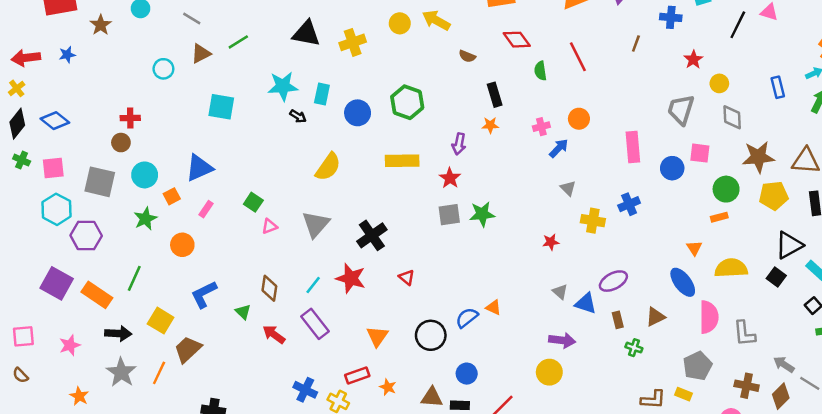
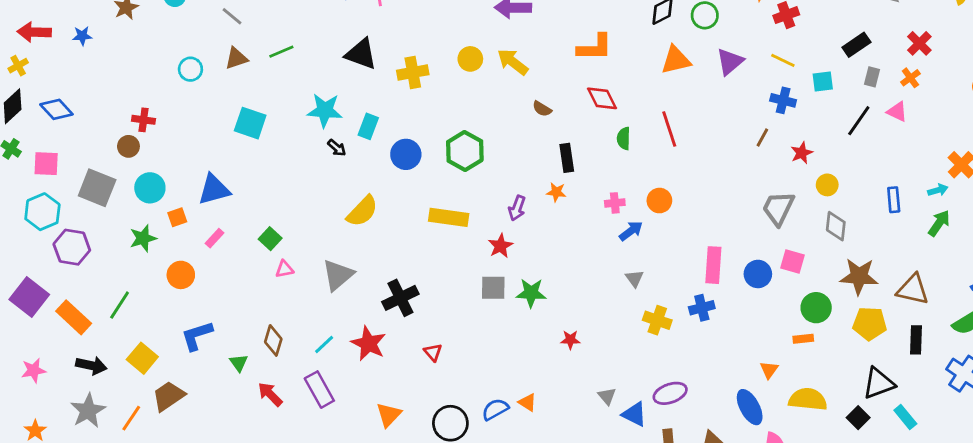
brown line: (636, 44) -> (762, 137), moved
pink rectangle: (633, 147) -> (713, 265), moved
red star: (551, 242) -> (570, 340), moved

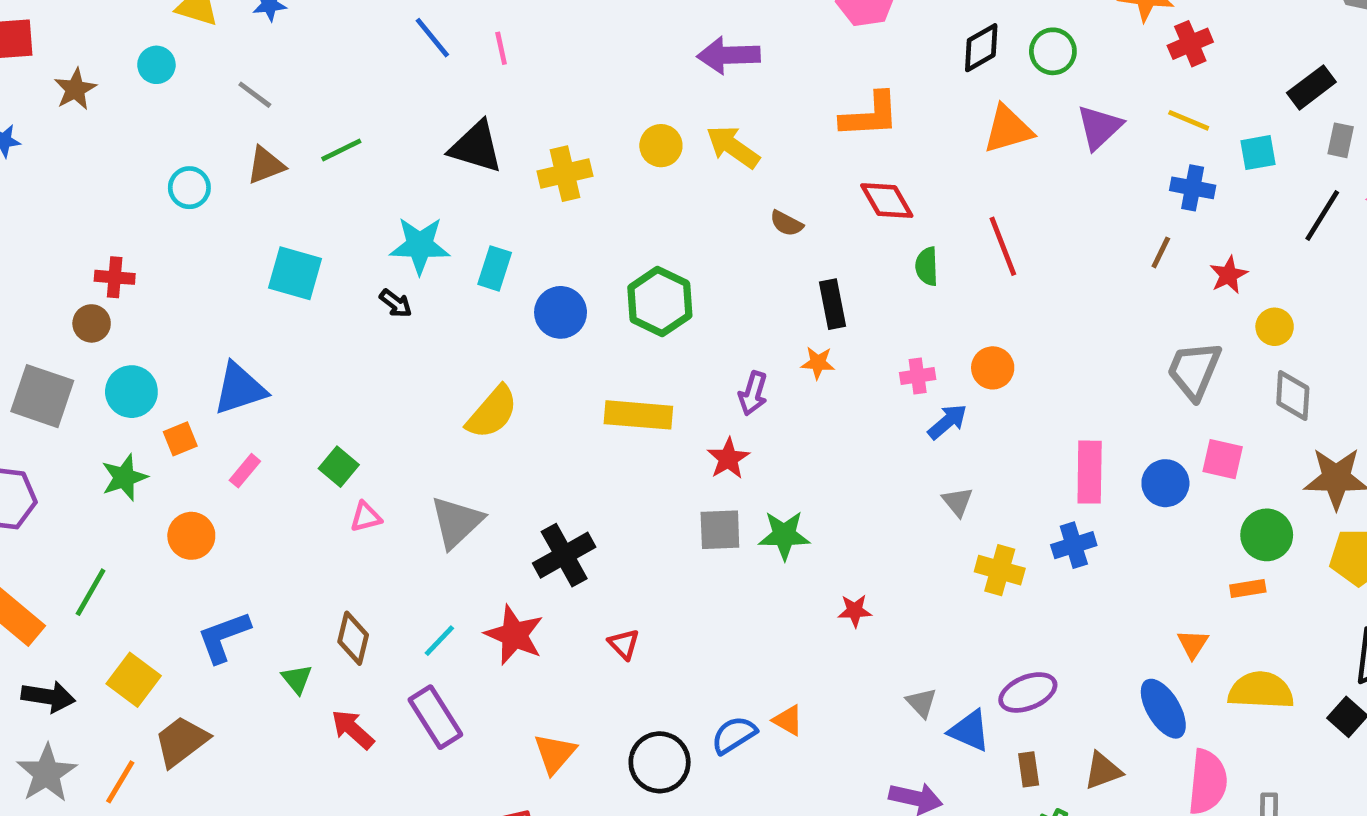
black arrow: (337, 148) -> (396, 303), moved

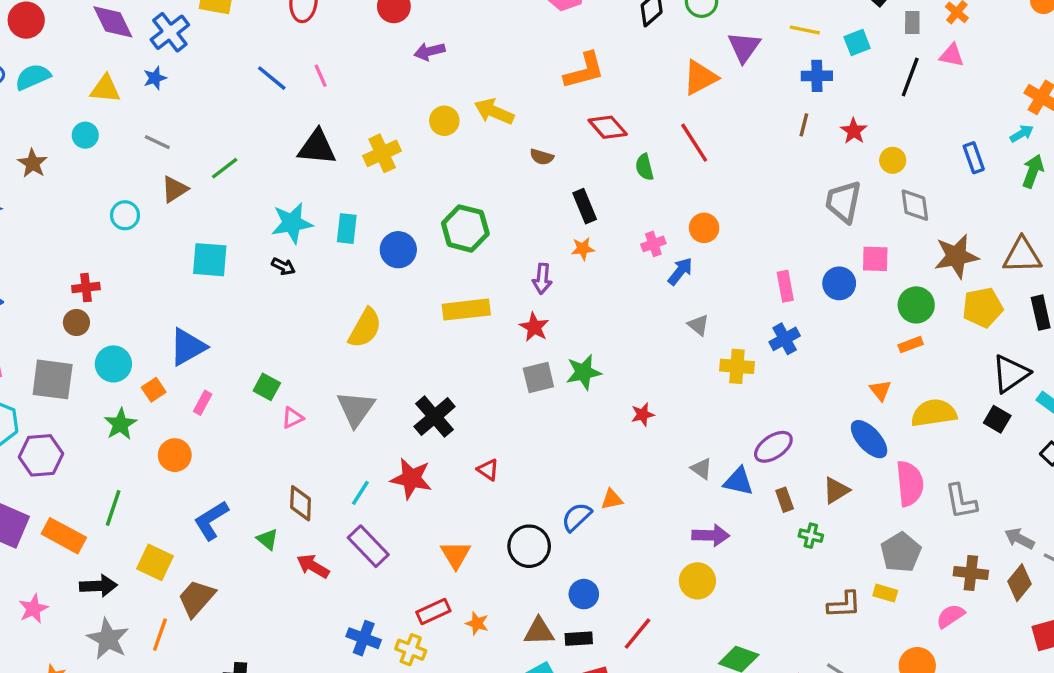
purple arrow: (729, 55) -> (430, 51), moved, size x0.7
orange triangle: (1008, 129) -> (700, 78), moved
pink rectangle: (1090, 472) -> (785, 286), size x0.7
orange triangle: (788, 720) -> (612, 499), turned -30

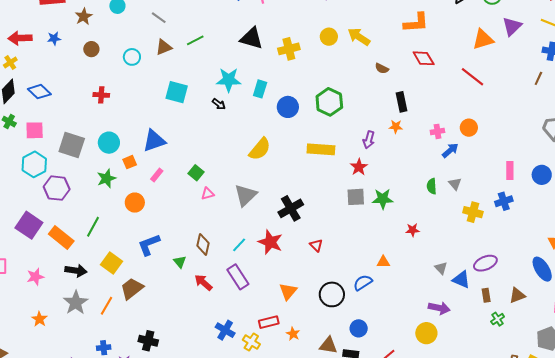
red line: (694, 143) -> (472, 77), turned -30
green semicircle: (644, 167) -> (432, 186), moved
brown circle: (76, 323) -> (91, 49), moved
orange triangle: (612, 499) -> (383, 262), moved
green cross: (811, 536) -> (498, 319), turned 32

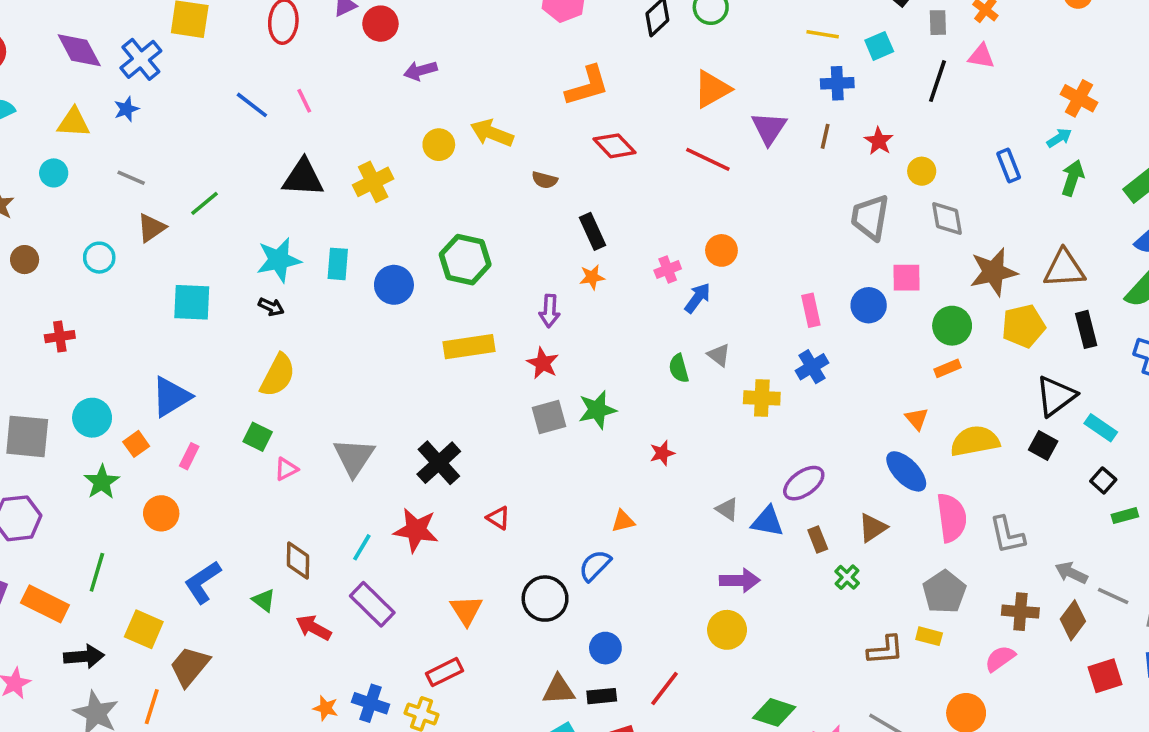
purple triangle: (512, 26) -> (769, 128), moved
yellow semicircle: (260, 149) -> (278, 375), moved
orange star: (293, 334) -> (326, 708), moved

